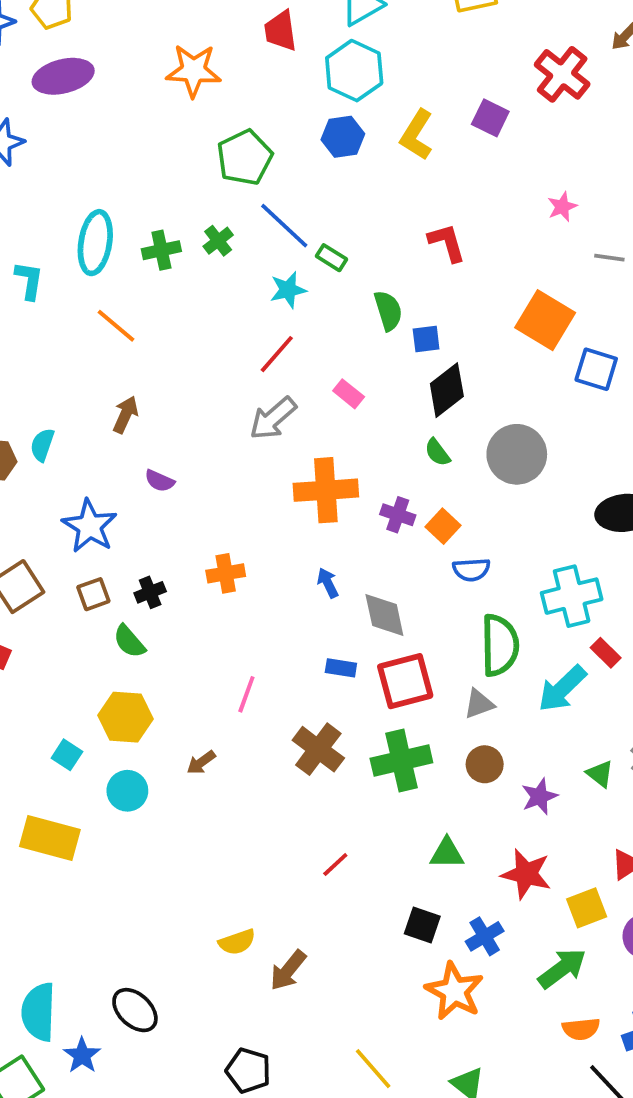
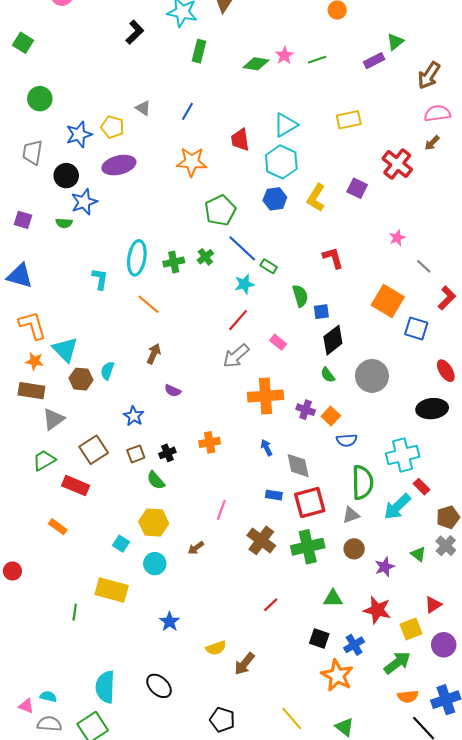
gray line: (609, 258) -> (424, 266), turned 35
blue star: (90, 526) -> (134, 416), size x0.7
blue star: (82, 1055) -> (170, 622), moved

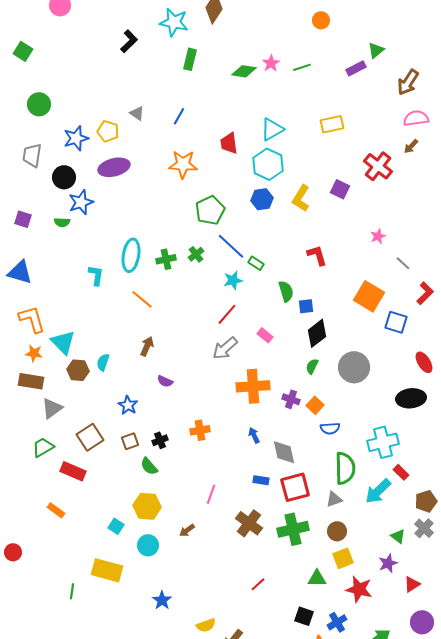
green semicircle: (328, 375) -> (312, 366), turned 63
purple star: (385, 567) -> (388, 563), moved
yellow square: (411, 629) -> (343, 558), moved

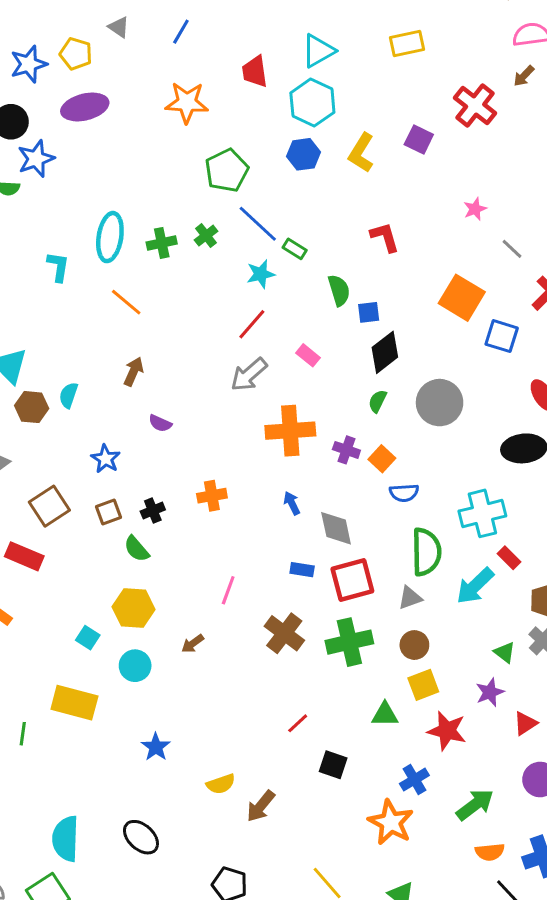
black square: (304, 616) -> (333, 765), moved

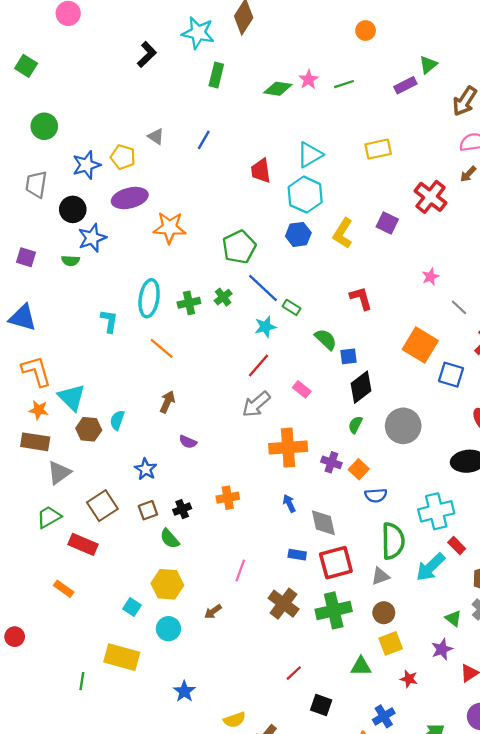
orange star: (187, 103) -> (170, 228), moved
green semicircle: (339, 290) -> (326, 339), turned -30
red star: (447, 731) -> (409, 679), size x0.6

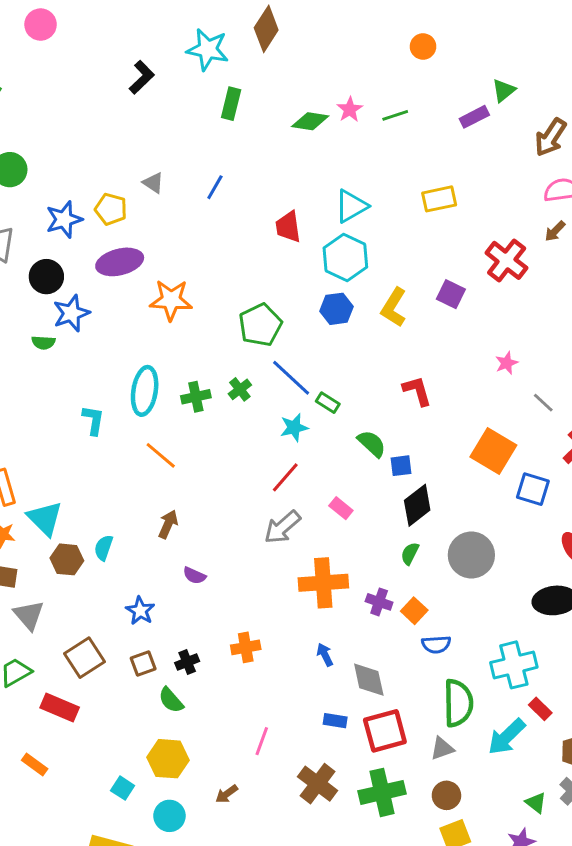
gray triangle: (59, 473) -> (29, 615), turned -35

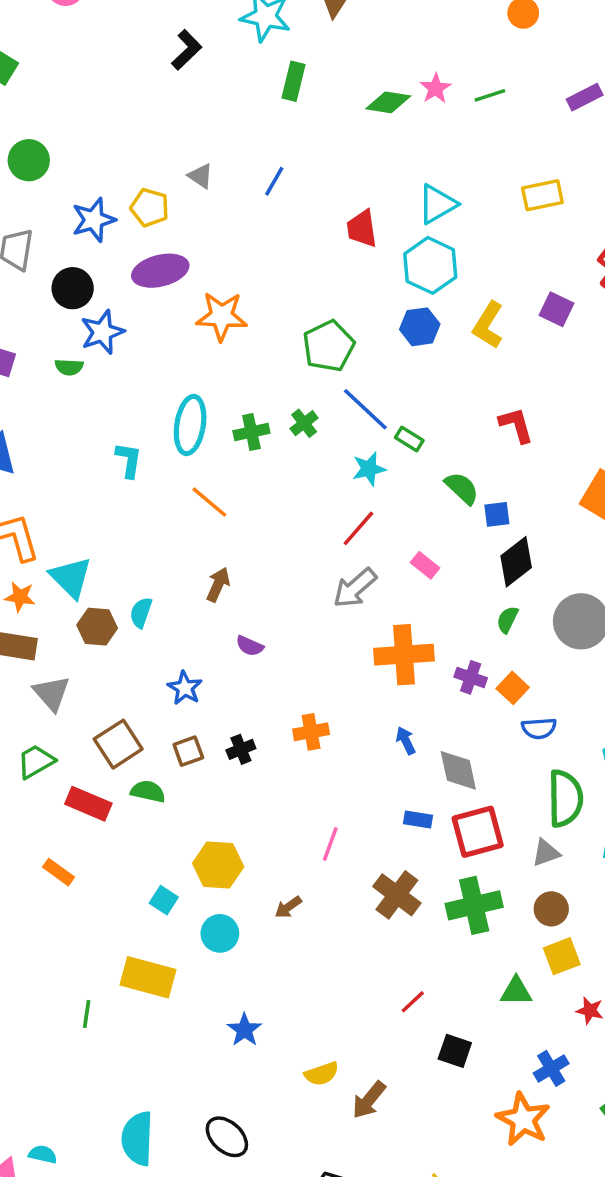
green semicircle: (171, 700) -> (148, 791), moved, turned 144

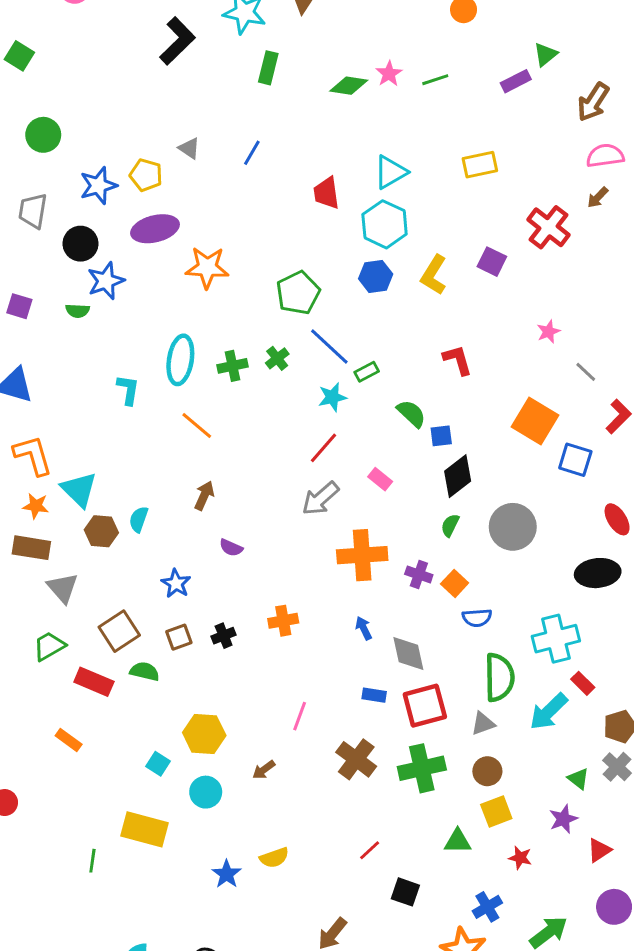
black L-shape: (187, 50) -> (177, 41), size x1.4
green rectangle: (409, 439) -> (367, 372), turned -60
yellow semicircle: (322, 1074) -> (274, 858), moved

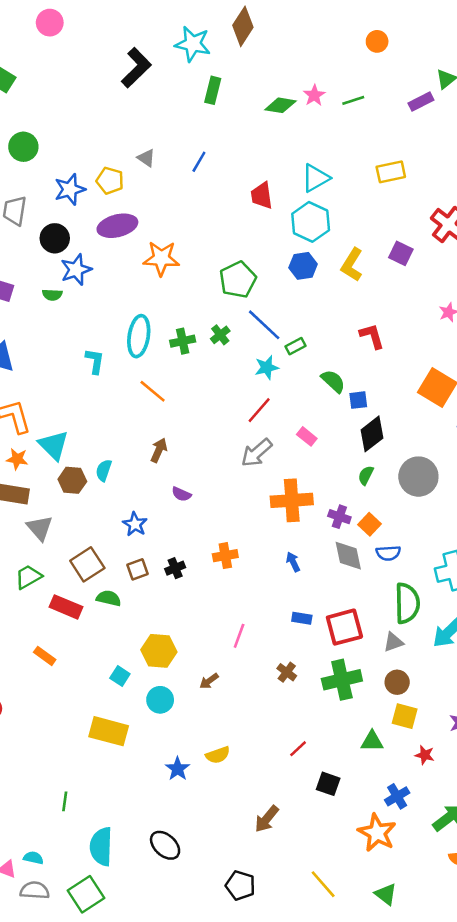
gray diamond: (408, 653) -> (348, 556), moved
brown cross: (356, 759) -> (287, 672), size x0.6
yellow square: (496, 811) -> (405, 716), turned 36
green line: (92, 861) -> (65, 801), moved

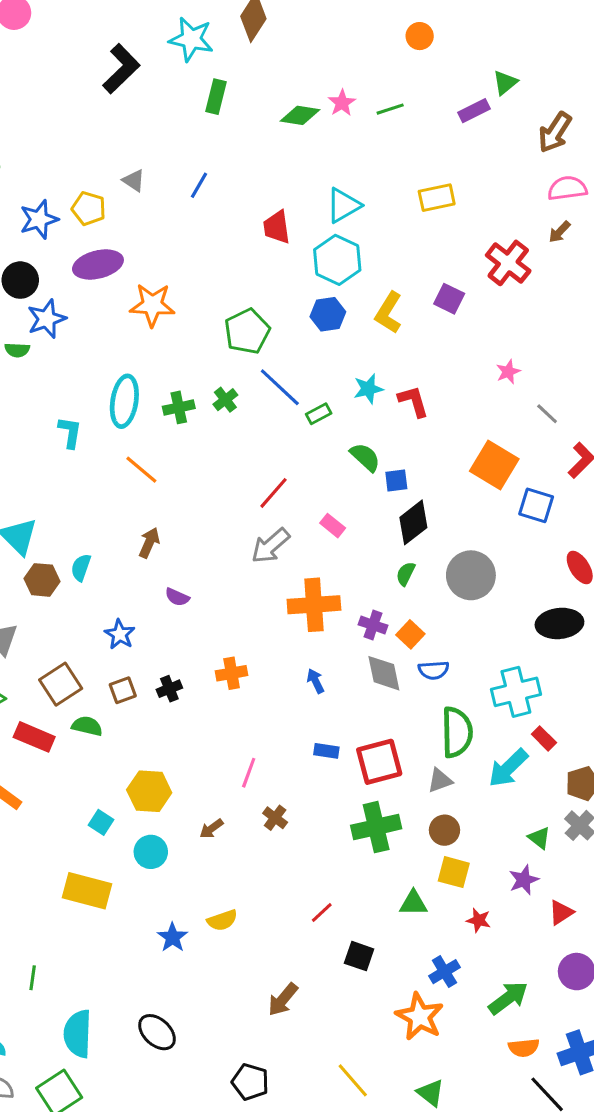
cyan star: (267, 367) -> (368, 389), moved
brown cross: (287, 672) -> (275, 818), moved

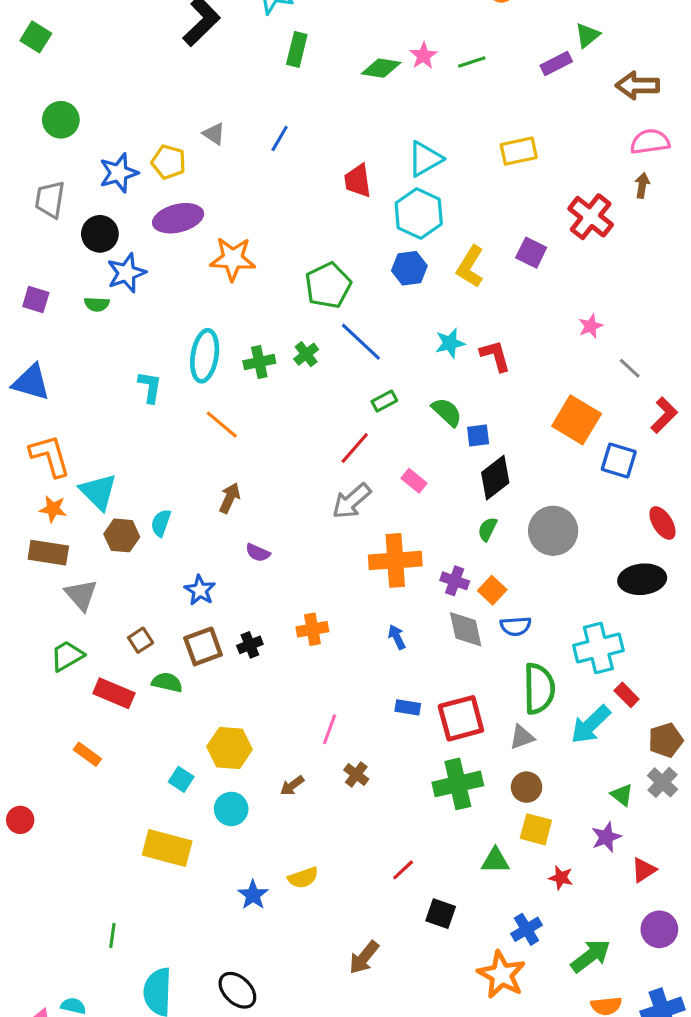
brown arrow: (555, 132) -> (637, 85), turned 57
brown arrow: (559, 232) -> (642, 185), turned 145
green rectangle: (319, 414) -> (384, 401), moved
brown square: (61, 684) -> (141, 640), size x0.6
brown square: (123, 690) -> (203, 646), size x1.4

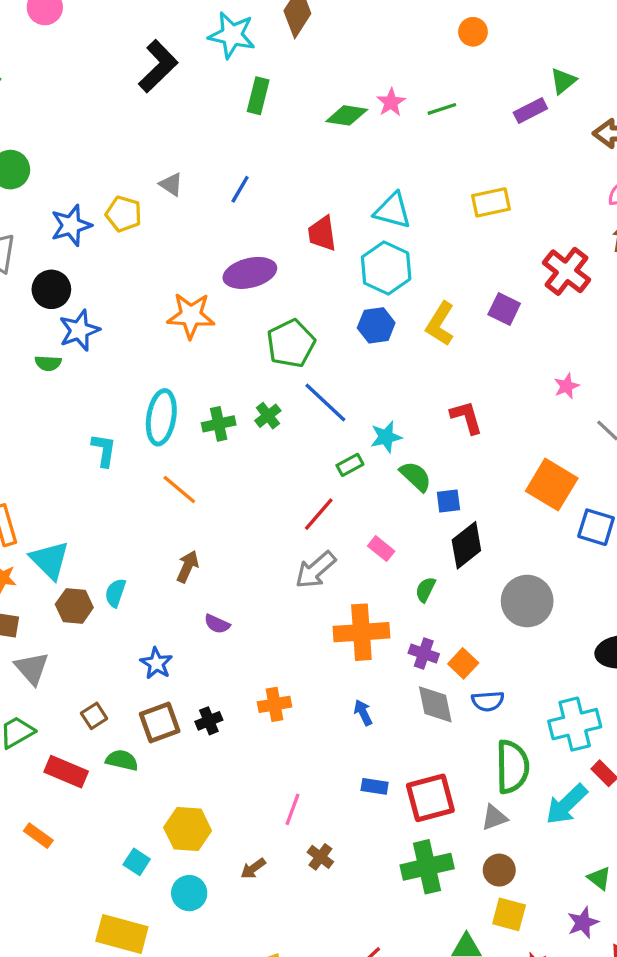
cyan triangle: (425, 159) -> (393, 211), turned 45
purple ellipse: (178, 218) -> (250, 273), moved
cyan star: (450, 343) -> (386, 437), moved
green semicircle: (487, 529) -> (425, 590), moved

